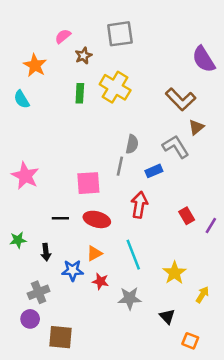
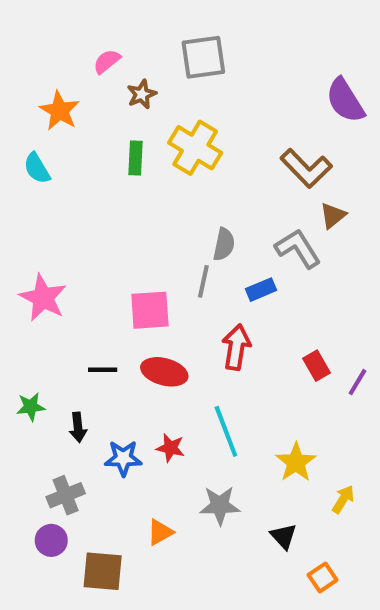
orange triangle: (94, 253) -> (160, 532), moved
red star: (100, 281) -> (170, 448), moved
orange square: (190, 341) -> (323, 577), turned 35

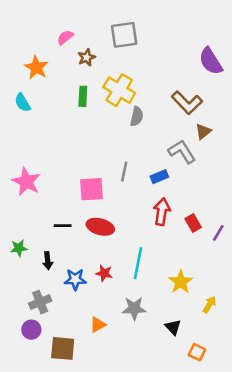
gray semicircle: (224, 244) -> (137, 116), moved
red arrow: (236, 347) -> (162, 212), moved
cyan line: (226, 431) -> (138, 263), turned 32
orange square: (323, 577) -> (197, 352), turned -30

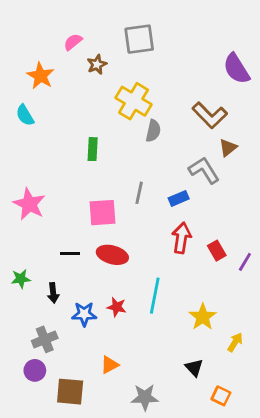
green rectangle: (83, 96) -> (93, 149), moved
gray star: (134, 308) -> (145, 397), moved

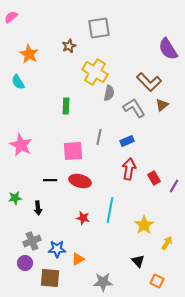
pink semicircle: (73, 42) -> (11, 17), moved
gray L-shape: (204, 170) -> (134, 108), moved
blue star: (84, 314) -> (57, 249), moved

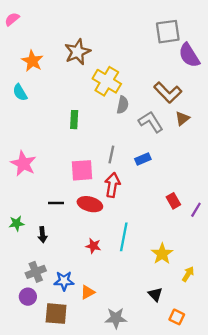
gray square: (99, 28) -> (168, 32), moved
brown star: (69, 46) -> (77, 52), size x1.6
red arrow: (129, 169) -> (112, 185), moved

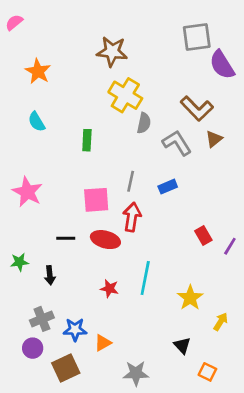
brown star: (77, 52) -> (112, 52), moved, turned 30
cyan semicircle: (20, 92) -> (37, 122), moved
brown square: (56, 314) -> (66, 368), turned -30

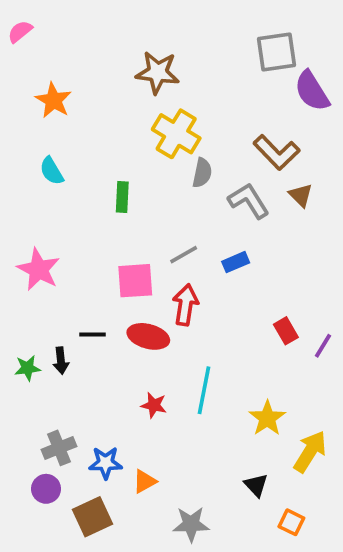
brown triangle: (214, 139) -> (301, 195), turned -36
gray line: (131, 181) -> (184, 255), turned 48
black arrow: (50, 275) -> (61, 361), moved
yellow arrow: (221, 322) -> (310, 452), size x1.6

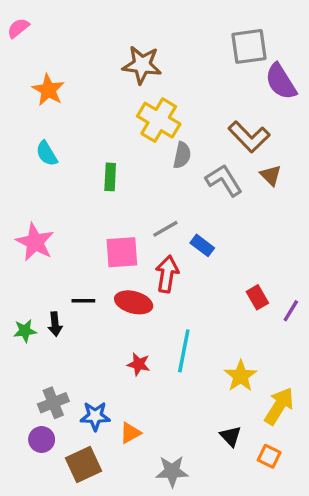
blue rectangle: (236, 262) -> (202, 245), moved, turned 60
orange square: (291, 522) -> (269, 456), moved

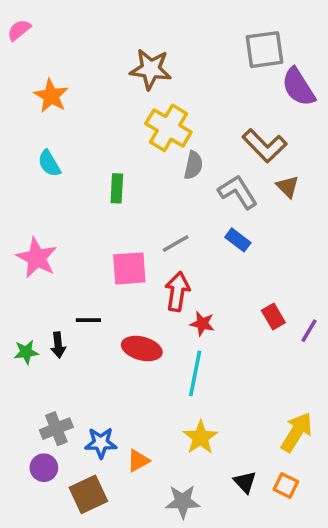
blue rectangle: (202, 245) -> (238, 240), moved
red ellipse: (134, 302) -> (142, 349), moved
red star: (139, 364) -> (202, 324), moved
yellow star: (241, 376) -> (200, 437), moved
black triangle: (231, 436) -> (245, 482), moved

